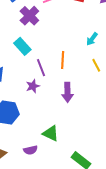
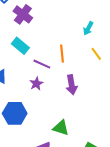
purple line: (41, 68) -> (42, 64), turned -36

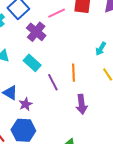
purple line: (42, 64) -> (53, 82), turned 36
purple star: (36, 84) -> (26, 104), moved

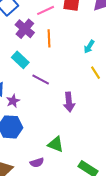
orange line: (74, 73) -> (49, 38), moved
purple line: (53, 82) -> (41, 79), turned -36

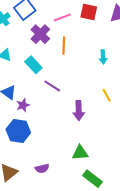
cyan arrow: (89, 47) -> (103, 57), turned -40
yellow line: (96, 73) -> (107, 95), moved
green triangle: (56, 144) -> (80, 153), moved, turned -30

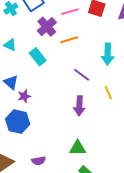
orange line: (64, 46) -> (69, 40), turned 66
cyan arrow: (103, 57) -> (108, 54), size x1.5
purple line: (52, 86) -> (82, 75), moved

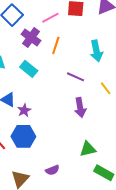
orange line: (69, 40) -> (56, 45), turned -42

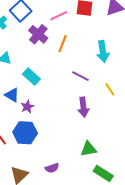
cyan rectangle: (29, 69) -> (31, 77), moved

